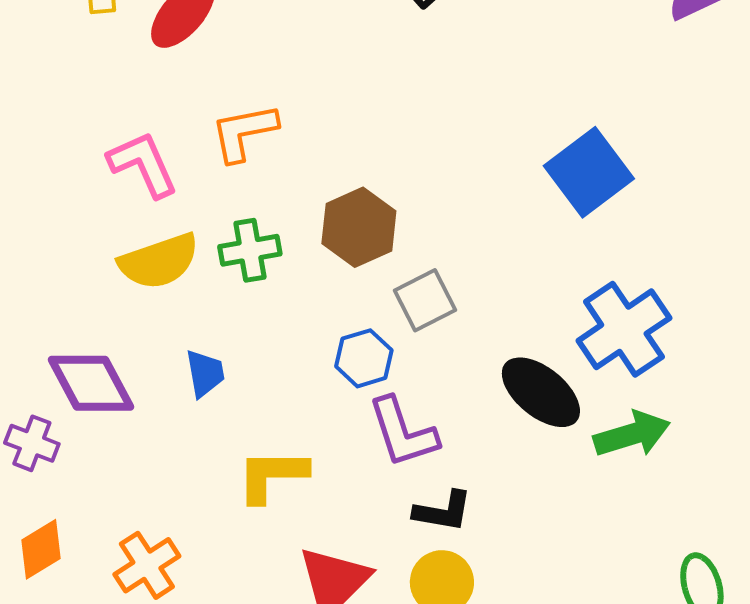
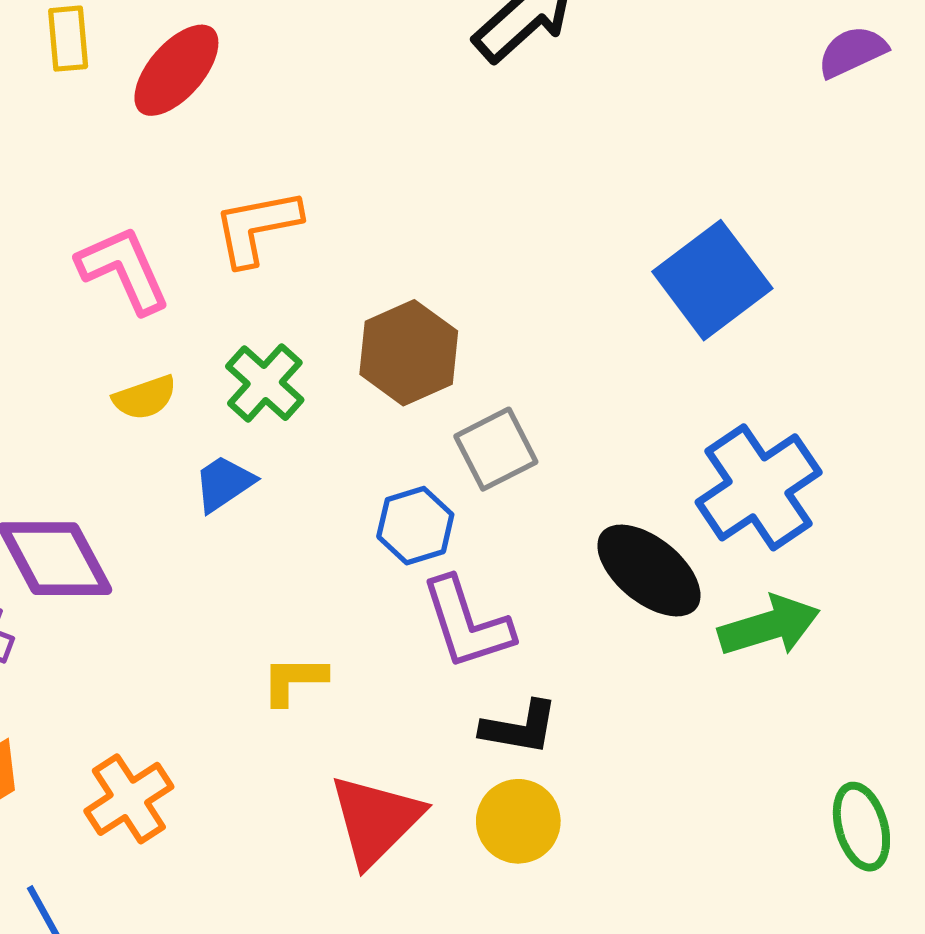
green cross: (250, 250) -> (265, 383), turned -38
yellow semicircle: (159, 261) -> (145, 398), size x0.6
blue trapezoid: (205, 373) -> (224, 483), moved, turned -114
yellow L-shape: (272, 475) -> (294, 680), size x0.7

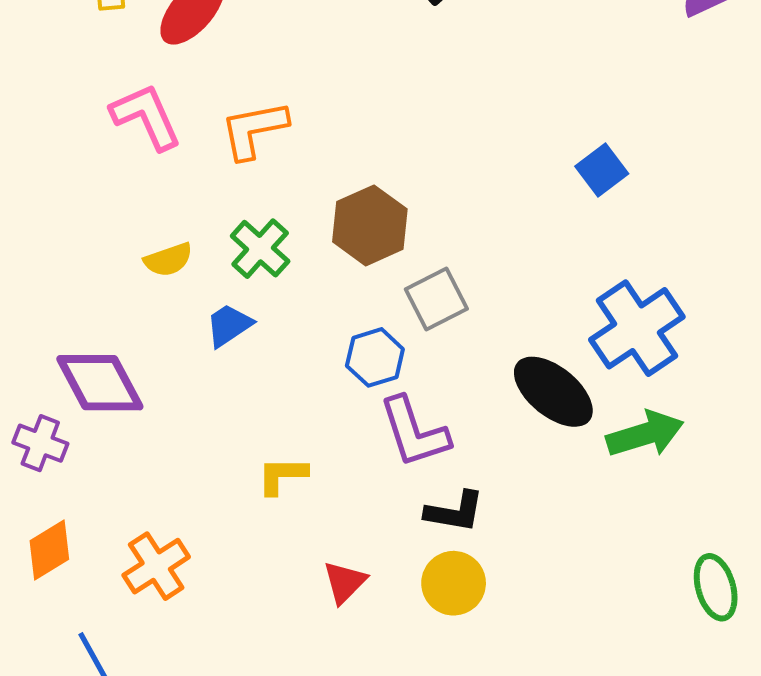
pink L-shape: (124, 270) -> (146, 117), moved
blue square: (712, 280) -> (602, 170), size x0.6
red triangle: (376, 820) -> (345, 582), size x0.6

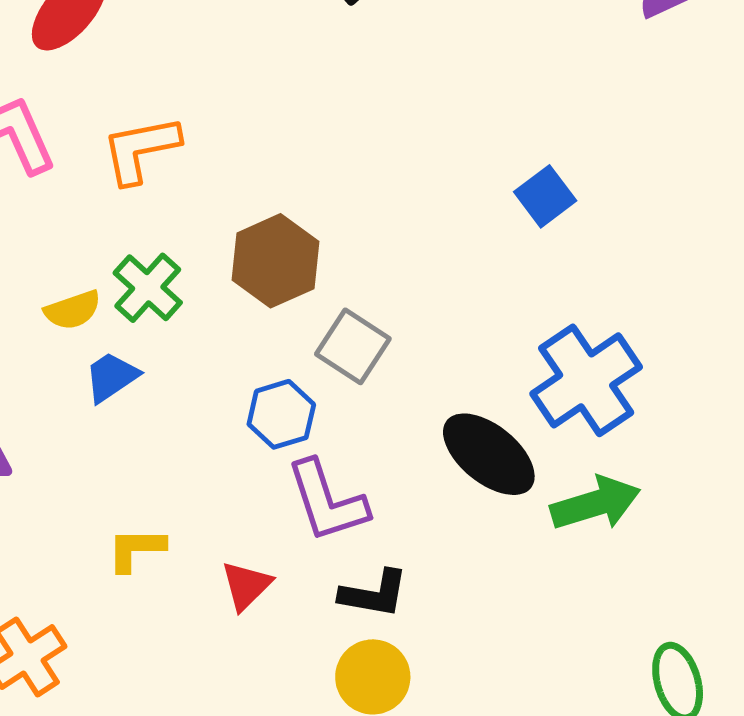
yellow semicircle: (168, 260) -> (73, 310), moved
gray square: (436, 299) -> (353, 346), turned -30
yellow L-shape: (282, 475) -> (136, 549), moved
red triangle: (345, 582) -> (246, 586), moved

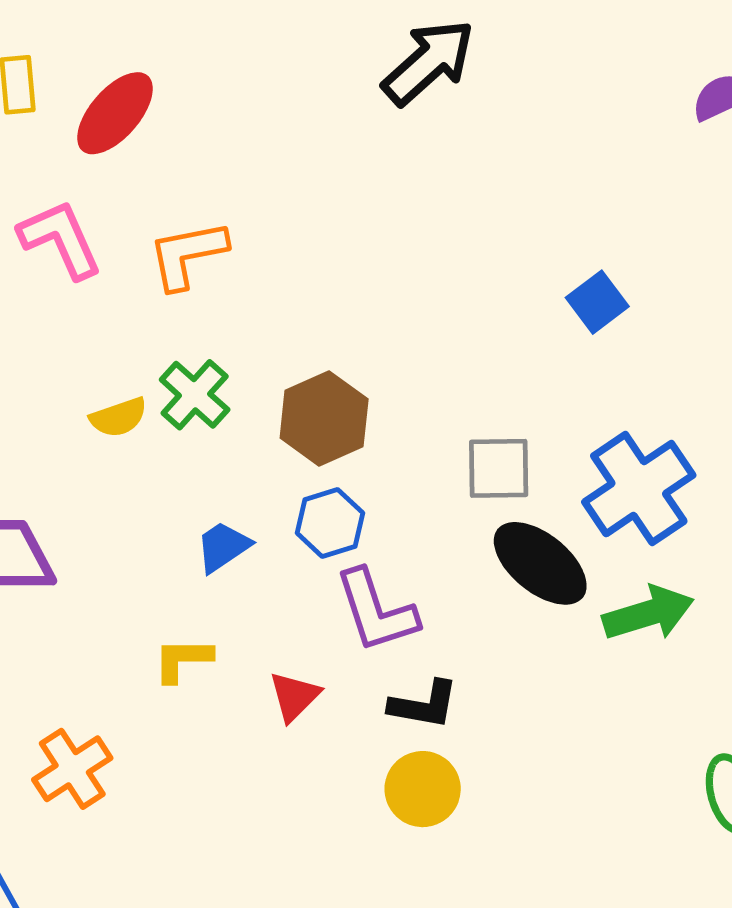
brown hexagon: (275, 261) -> (324, 418), moved
gray square: (353, 346) -> (499, 468), moved, turned -34
blue trapezoid: (111, 377) -> (223, 547), moved

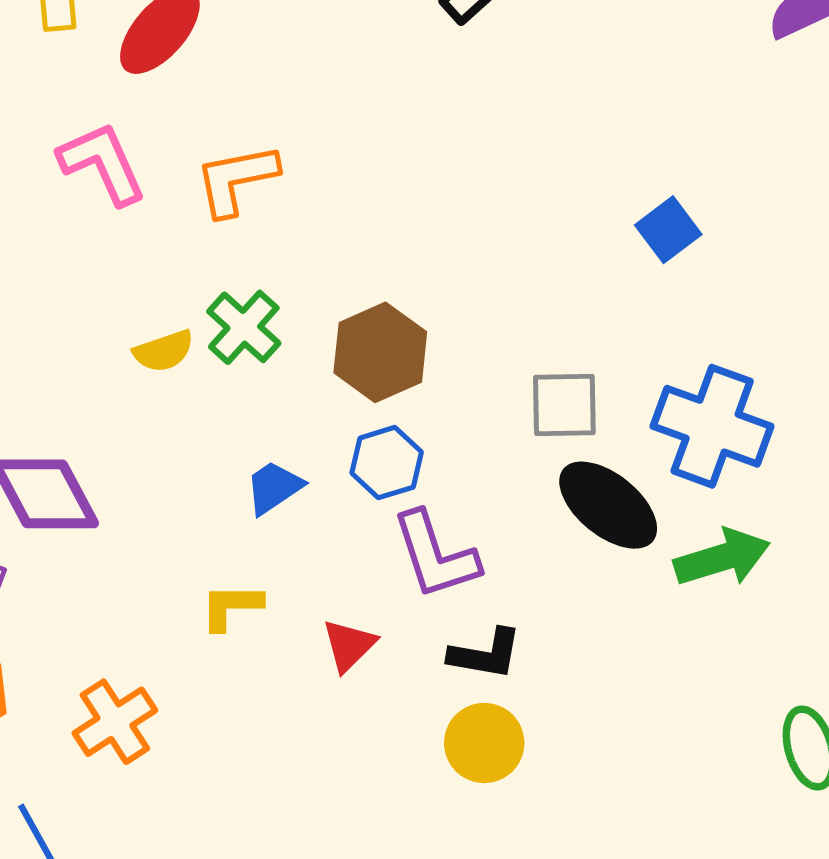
blue cross: (639, 489) -> (712, 426), turned -36

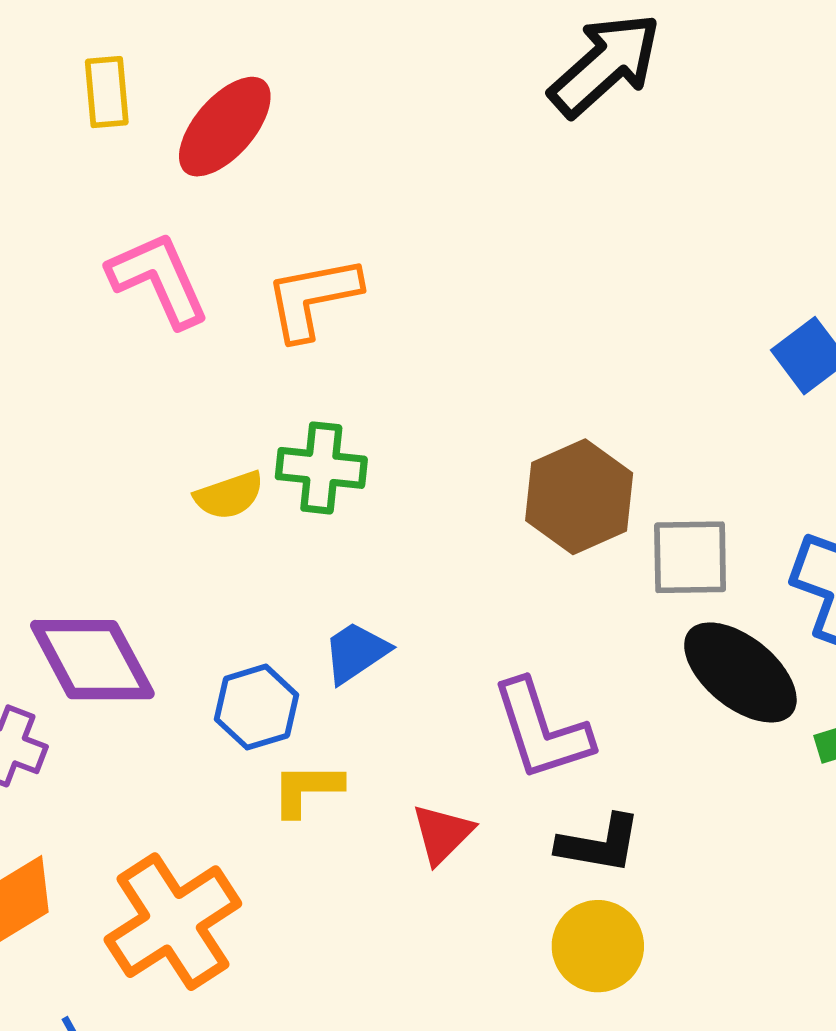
green cross: (244, 327) -> (321, 468), turned -36
brown hexagon: (380, 352) -> (579, 497), moved
blue hexagon: (387, 463) -> (256, 707), moved
orange cross: (115, 722) -> (173, 922), size x1.4

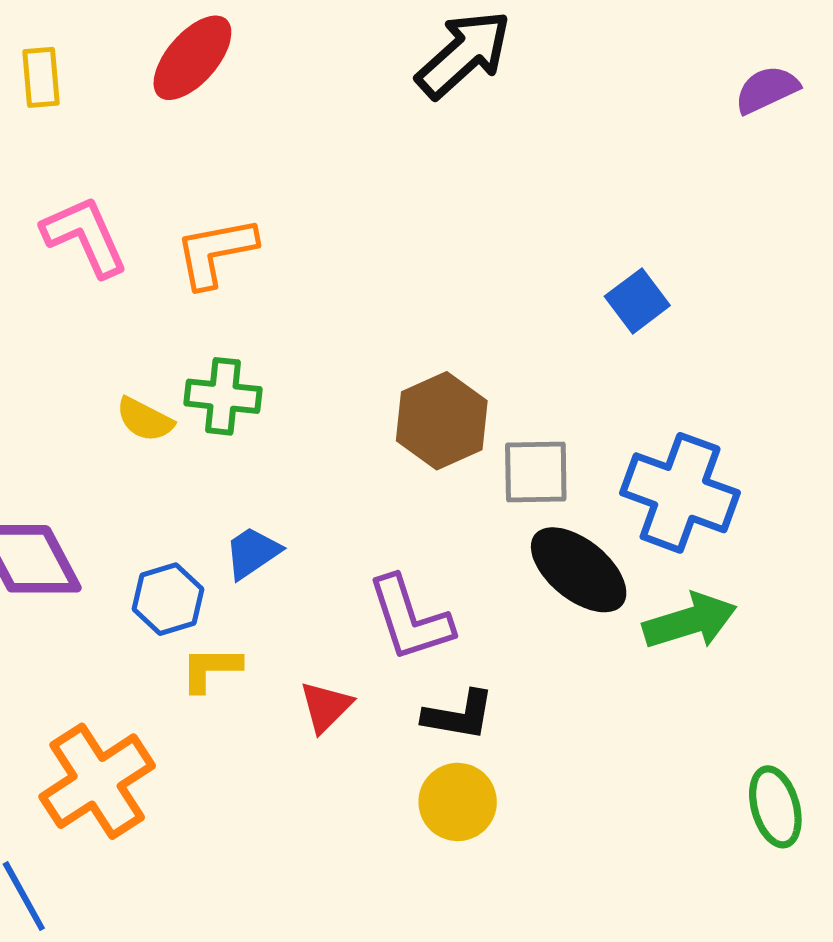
red ellipse: (225, 127) -> (192, 58), moved
yellow semicircle: (229, 495) -> (145, 420), turned 46

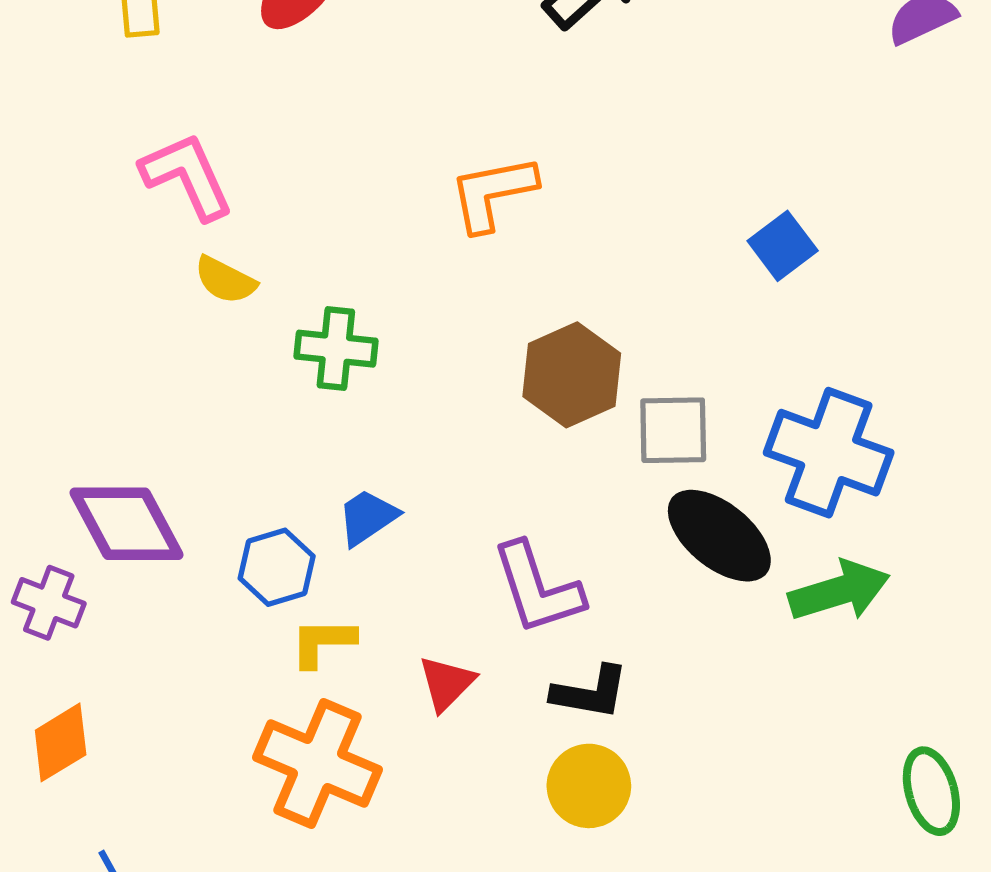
orange L-shape: (216, 252) -> (493, 193), moved
yellow semicircle: (145, 420) -> (225, 280), moved
orange cross: (97, 781) -> (317, 764), moved, turned -34

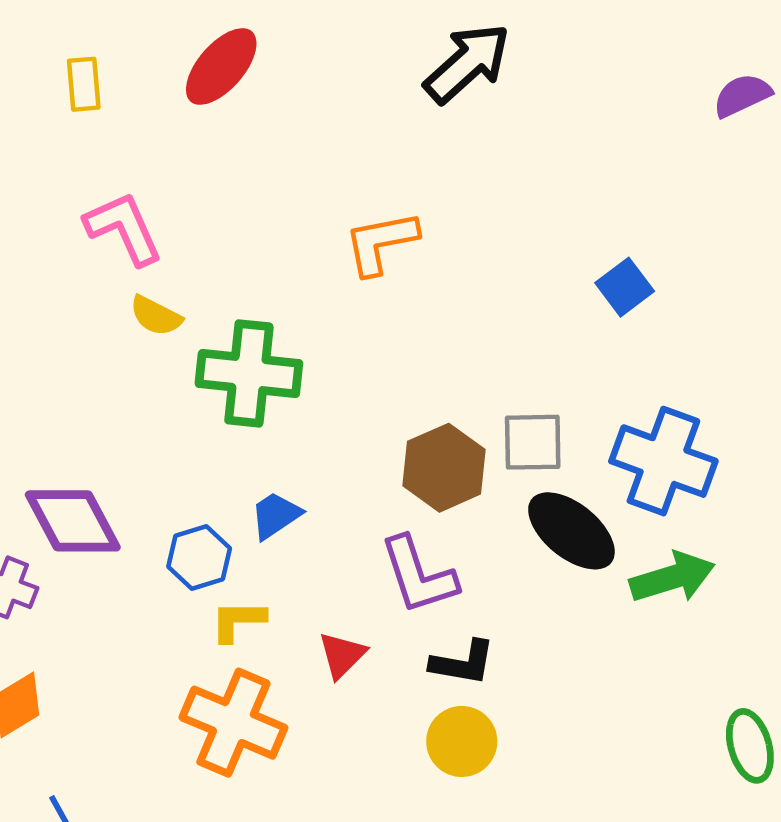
green cross: (336, 349) -> (249, 373), size x1.5
brown hexagon: (572, 375) -> (444, 468), moved

